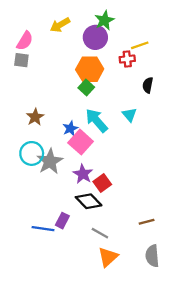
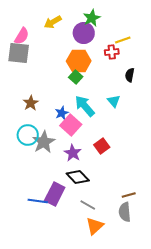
gray square: (21, 60) -> (19, 53), size x1.6
red square: (102, 183) -> (102, 146), moved
purple rectangle: (62, 221) -> (55, 194), size x1.6
gray semicircle: (152, 256) -> (125, 212), moved

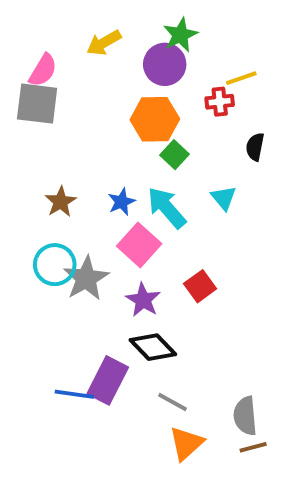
green square: (76, 77) -> (174, 155), moved
blue star: (62, 113) -> (121, 202), moved
brown line: (129, 195) -> (253, 447), moved

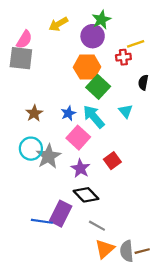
green square: (174, 155) -> (98, 87), size x1.5
gray semicircle: (245, 416) -> (127, 251), moved

